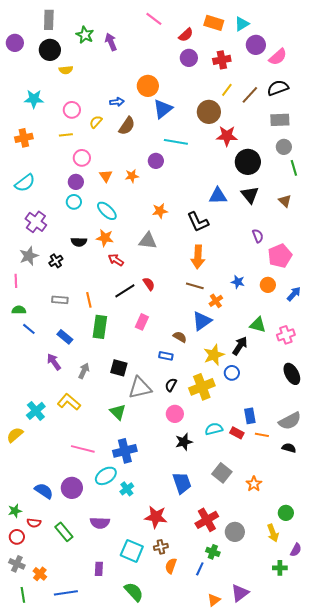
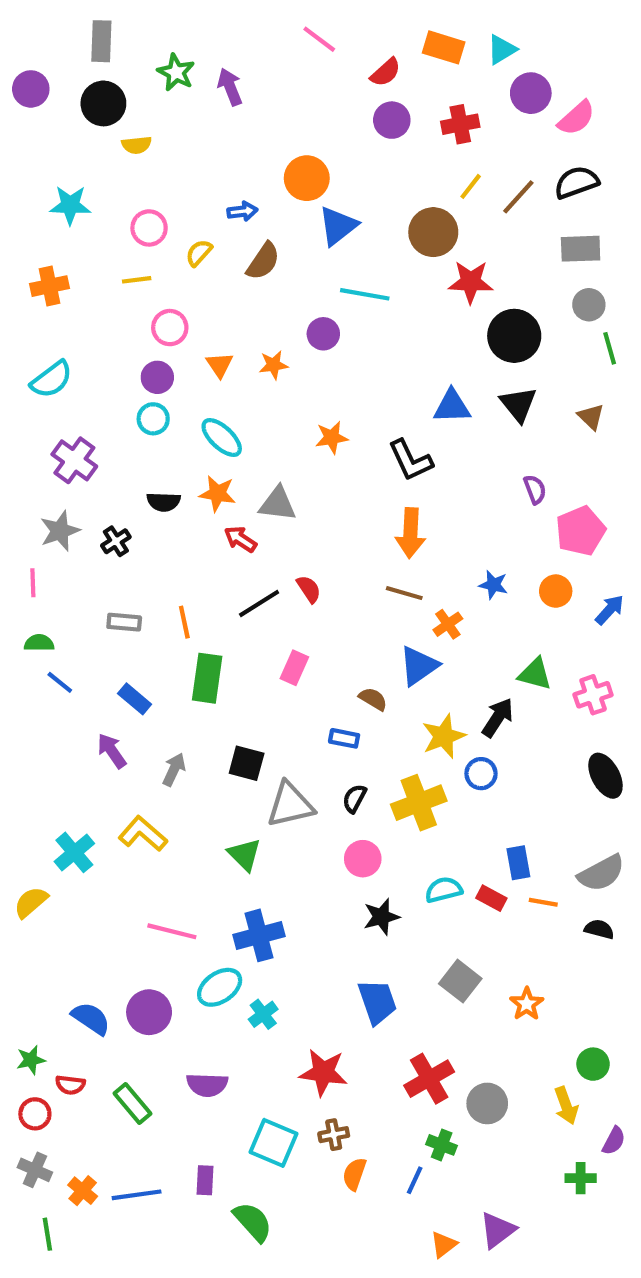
gray triangle: (148, 241) -> (278, 504), moved
green semicircle: (134, 592) -> (253, 1222), moved
blue line: (66, 593) -> (137, 1195), moved

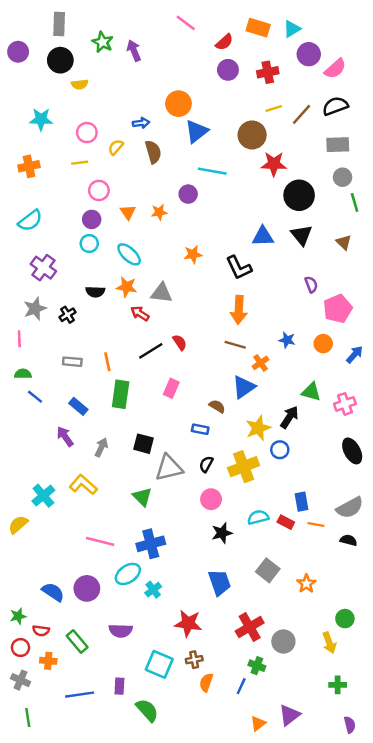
yellow line: (471, 186) -> (274, 108), turned 35
brown semicircle: (263, 261) -> (153, 152), turned -50
purple semicircle: (614, 1141) -> (350, 725), moved, turned -42
orange cross: (83, 1191) -> (48, 661), moved, turned -35

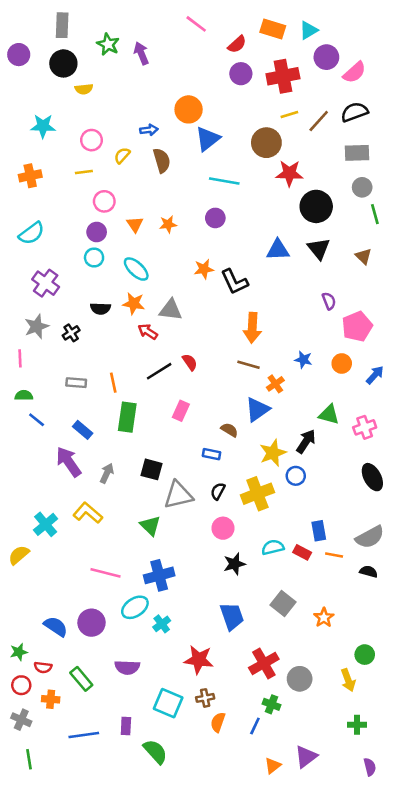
red cross: (268, 72) -> (283, 76), size x1.4
purple circle: (188, 194) -> (215, 218), moved
black L-shape: (239, 268) -> (234, 282), moved
purple arrow: (65, 436) -> (69, 462), size x1.4

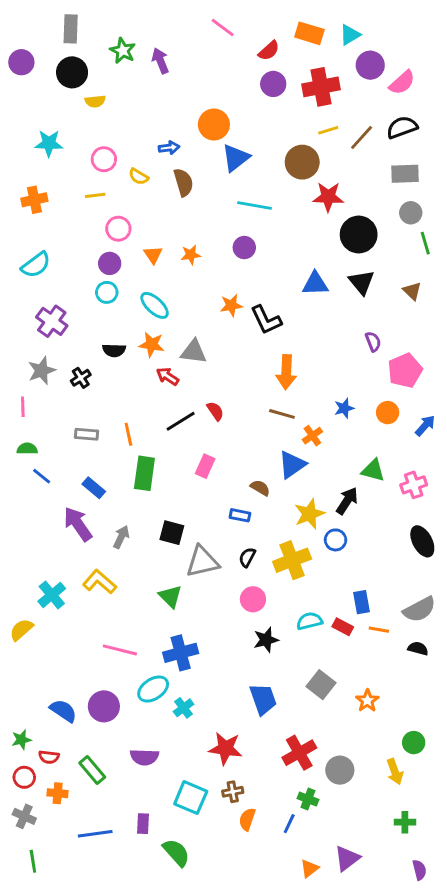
yellow semicircle: (122, 155) -> (139, 177), turned -102
blue star: (303, 360) -> (344, 408), turned -30

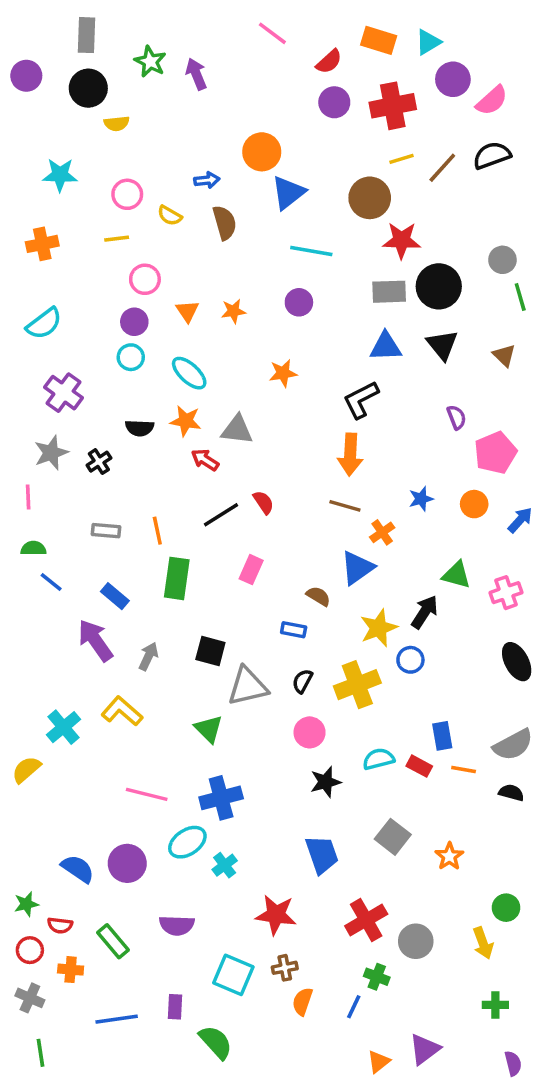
gray rectangle: (405, 174) -> (389, 292), moved
black L-shape: (266, 320) -> (361, 400), moved, turned 88

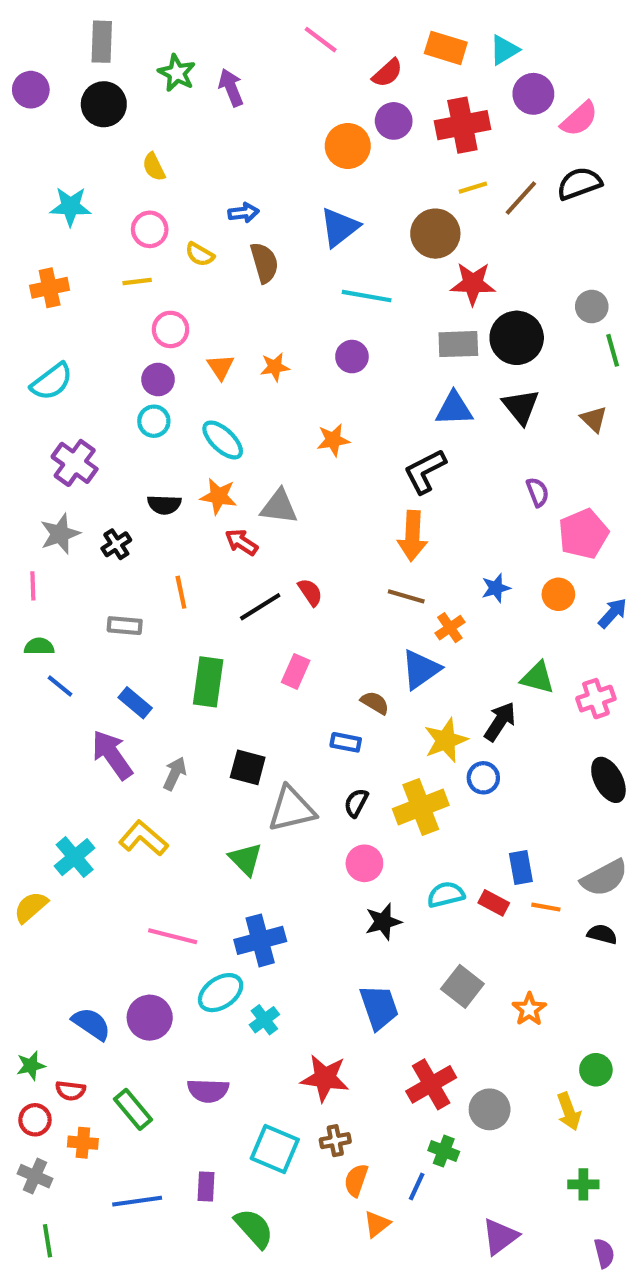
yellow semicircle: (117, 124) -> (154, 167), moved, turned 70
orange circle: (262, 152) -> (348, 146), moved
orange line: (157, 531) -> (181, 592), moved
orange triangle: (379, 1062) -> (377, 1224), moved

